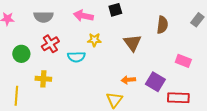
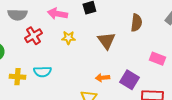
red cross: (50, 44) -> (33, 36), moved
cyan semicircle: (76, 57) -> (42, 72), moved

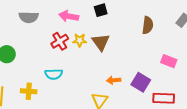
red cross: (33, 36) -> (60, 41), moved
brown triangle: (106, 41) -> (101, 42), moved
yellow cross: (17, 77) -> (29, 91), moved

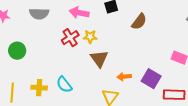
brown semicircle: (148, 25) -> (139, 22), moved, turned 30
brown triangle: (101, 42) -> (99, 59), moved
cyan semicircle: (54, 74) -> (64, 85), moved, turned 54

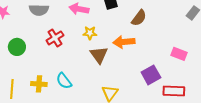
red cross: (70, 38) -> (55, 38), moved
orange arrow: (124, 77) -> (124, 42), moved, size x1.5
purple square: (151, 79) -> (151, 75), turned 30

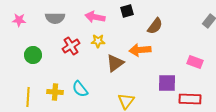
yellow star: (90, 33) -> (98, 41), moved
brown triangle: (99, 55) -> (115, 63), turned 30
purple square: (151, 75) -> (167, 83), turned 30

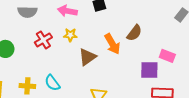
brown semicircle: (155, 26) -> (134, 33), moved
orange arrow: (140, 50) -> (112, 44), turned -115
purple square: (167, 83) -> (149, 70), moved

